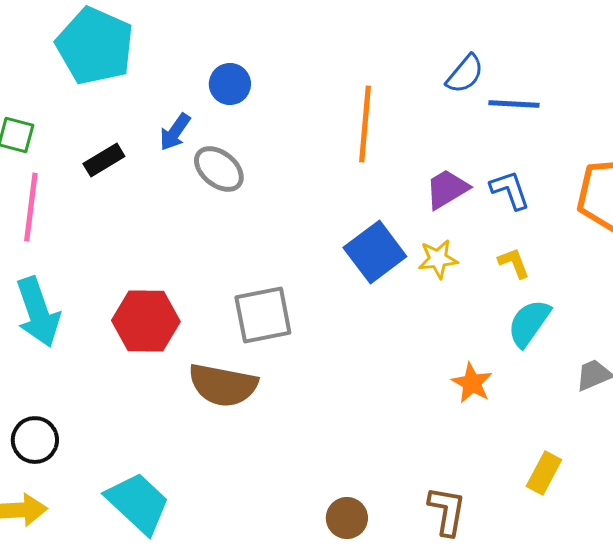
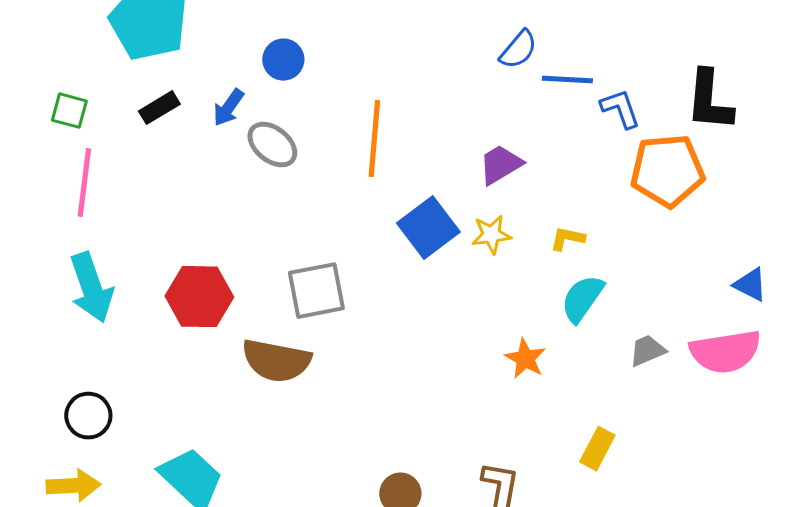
orange line: (365, 124) -> (374, 139), moved
black rectangle: (104, 160) -> (159, 108), moved
blue L-shape: (510, 190) -> (620, 109), moved
yellow L-shape: (514, 263) -> (567, 239), turned -57

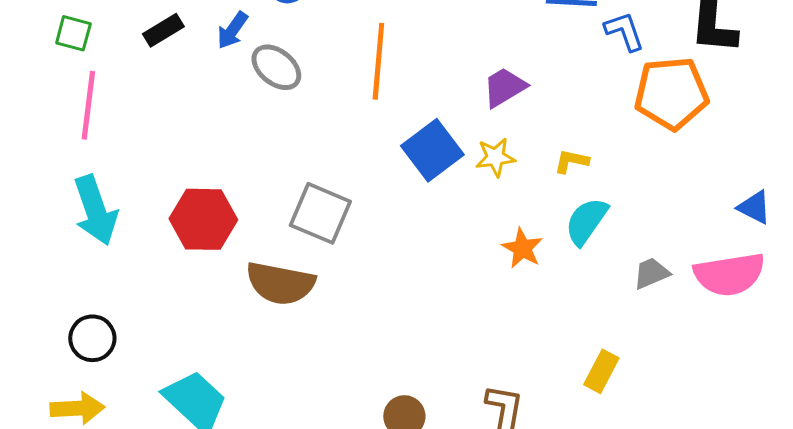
gray square: (316, 291) -> (320, 213), turned 34
orange star: (525, 359) -> (522, 248), moved

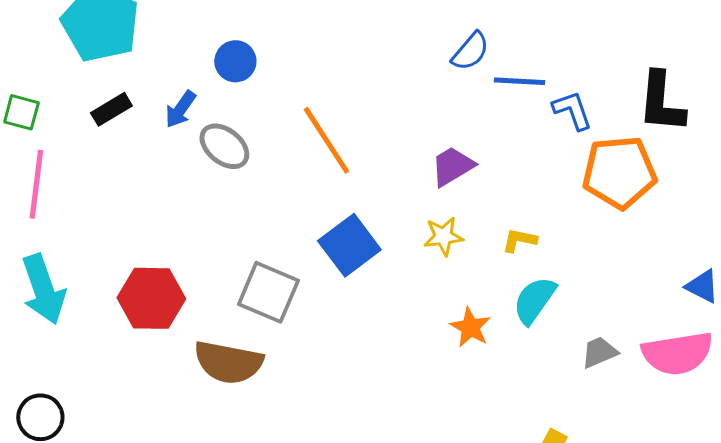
orange line: (378, 61) -> (326, 140), turned -38
blue square: (432, 150) -> (349, 245), moved

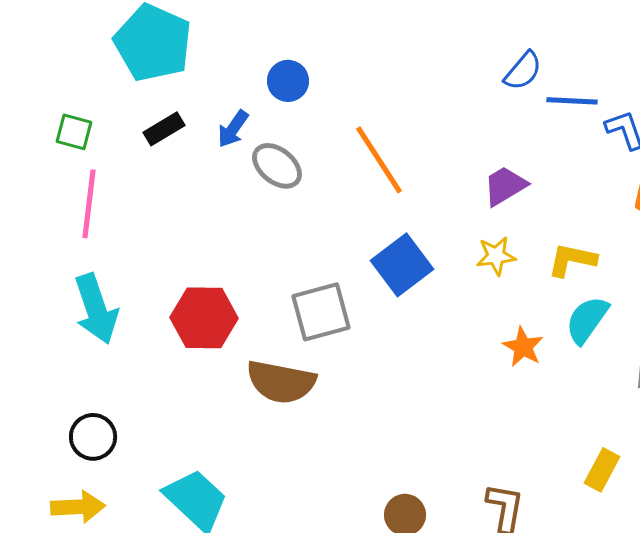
yellow L-shape: (519, 240) -> (572, 260), size x1.4
gray square: (268, 292) -> (321, 312), turned -38

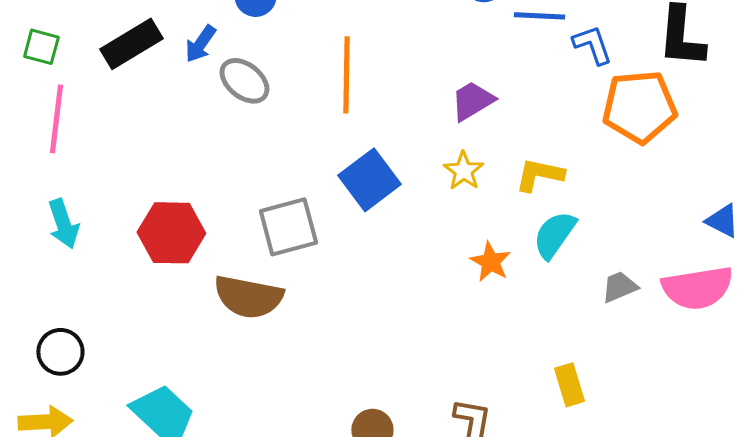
black rectangle: (164, 129) -> (131, 44), size x1.5
orange line: (379, 160) -> (346, 75), turned 34
yellow star: (496, 256) -> (463, 171), turned -30
cyan arrow: (96, 309) -> (63, 224), size x0.7
yellow rectangle: (602, 470) -> (569, 385), turned -45

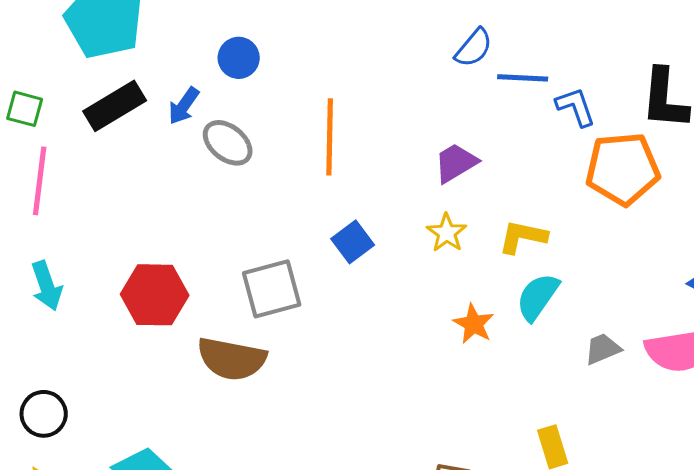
blue square: (369, 180) -> (353, 242), size x0.7

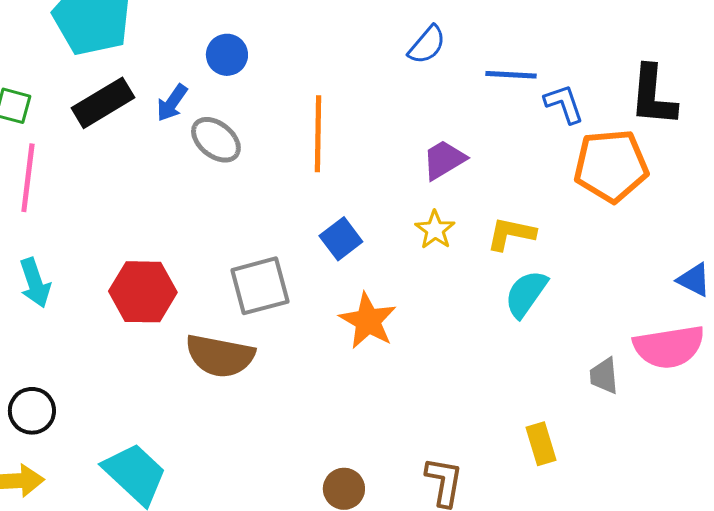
blue semicircle: (474, 48) -> (427, 45), moved
orange star: (474, 324) -> (368, 321), moved, size x1.4
gray trapezoid: (603, 349) -> (604, 376), moved, turned -72

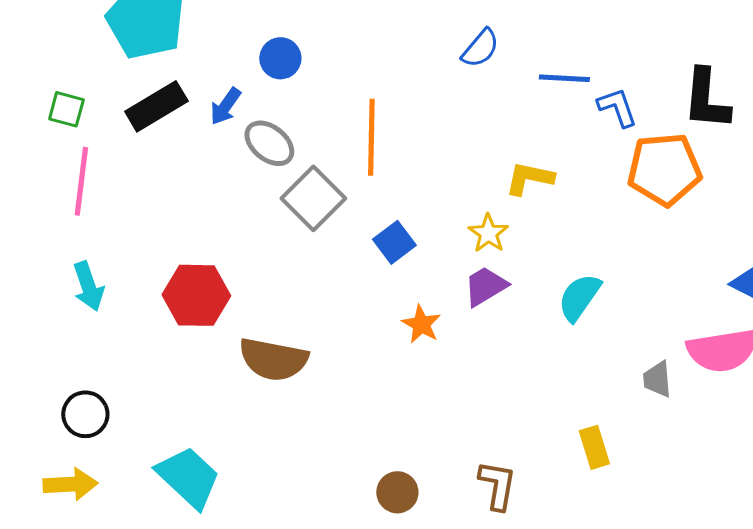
purple trapezoid: (444, 160) -> (485, 286), moved
yellow L-shape: (511, 234) -> (529, 178), moved
gray square: (260, 286) -> (313, 198), moved, turned -30
orange star: (368, 321) -> (421, 324), size x0.7

